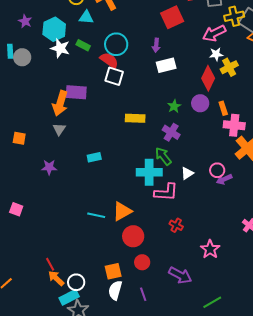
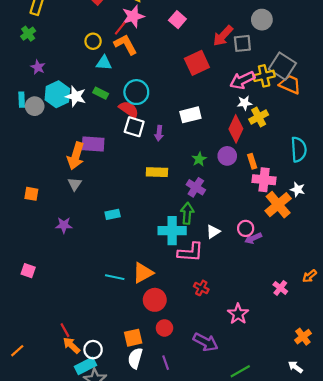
yellow cross: (234, 16) -> (264, 76), moved
cyan hexagon: (54, 29) -> (57, 94), moved
purple arrow: (156, 45) -> (159, 133), moved
green arrow: (163, 156) -> (187, 213), turned 42

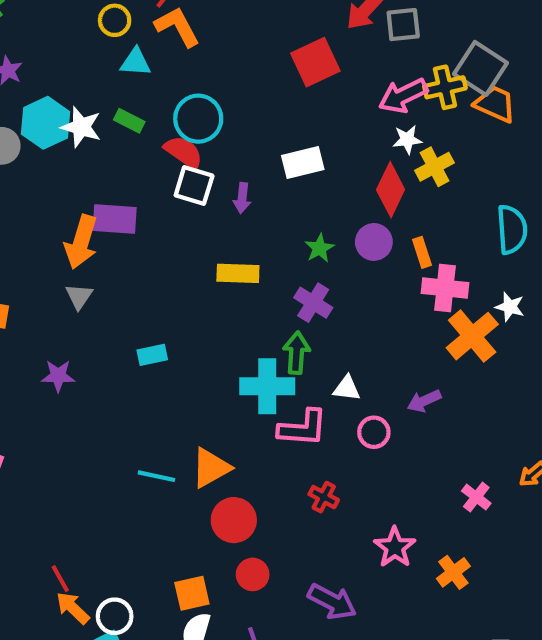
pink circle: (246, 228) -> (374, 432), moved
white triangle: (213, 232) -> (347, 388), turned 40
orange cross: (303, 337) -> (453, 572), moved

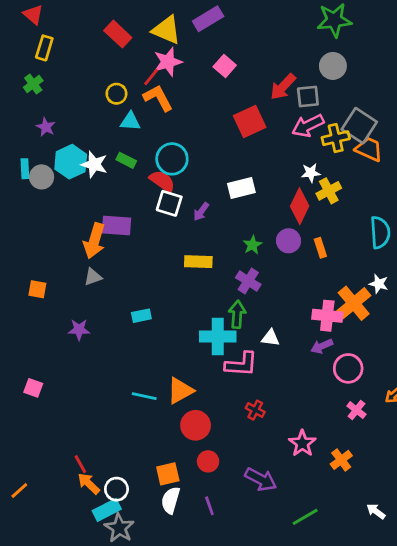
pink arrow: (403, 96) -> (308, 126), moved
purple arrow: (242, 198) -> (201, 212), turned 30
pink cross: (445, 288) -> (327, 316), moved
gray triangle: (79, 296) -> (93, 277), turned 36
pink circle: (374, 432) -> (348, 368), moved, size x1.4

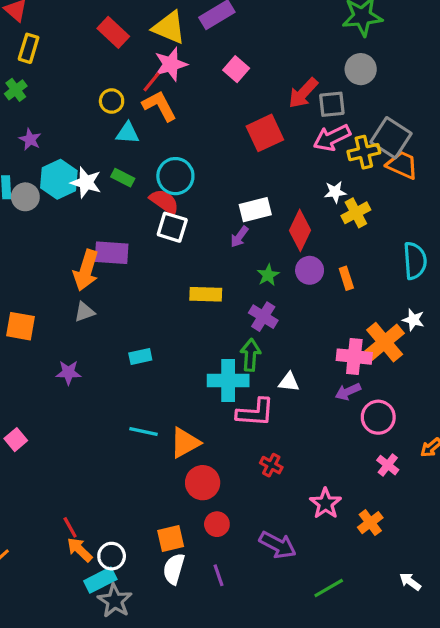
red diamond: (300, 206) -> (300, 230), moved
purple arrow: (201, 212) -> (239, 237), moved
orange square: (37, 289) -> (21, 326), size x1.4
pink square: (33, 388) -> (16, 440), turned 30
cyan line: (144, 396) -> (144, 432), moved

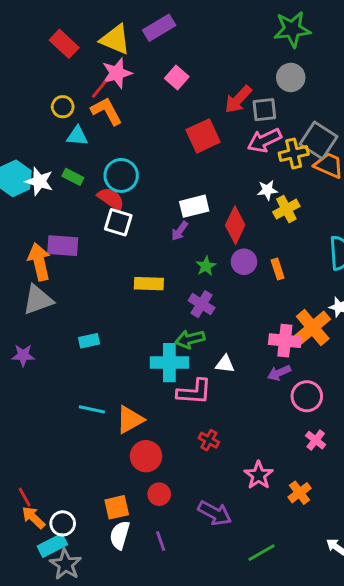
orange arrow: (86, 270) -> (39, 262), turned 150
gray triangle: (84, 312) -> (38, 300), size x1.6
green arrow: (250, 355) -> (190, 339), turned -108

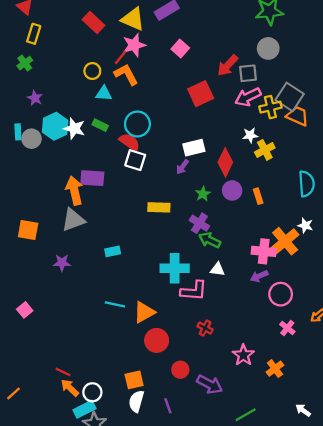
green arrow: (190, 339) -> (210, 240), moved, turned 40
red circle: (159, 494) -> (180, 370), moved
red line: (25, 497) -> (63, 372), turned -35

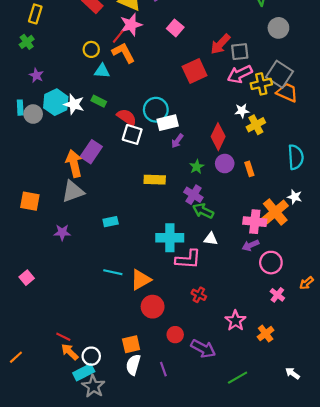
gray circle: (268, 48) -> (278, 28), moved
cyan circle: (137, 124) -> (156, 110), moved
white rectangle: (194, 148) -> (168, 123), moved
purple rectangle: (92, 178) -> (91, 152), turned -60

